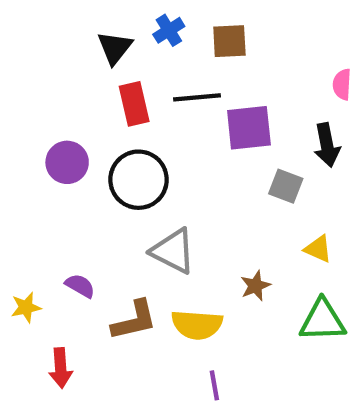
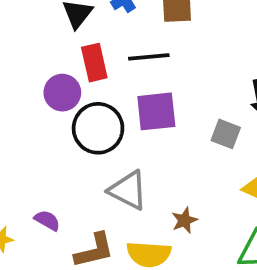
purple square: (249, 128) -> (156, 111), moved
purple circle: (67, 162) -> (62, 93), moved
brown star: (255, 286) -> (184, 220), moved

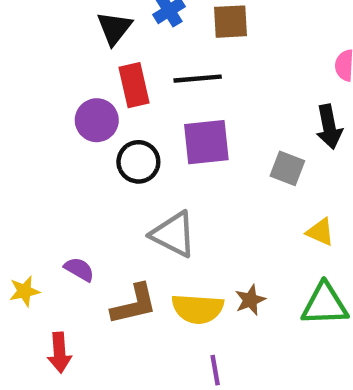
black circle: (98, 128) -> (138, 162), size x0.7
brown star: (184, 220) -> (250, 300), moved

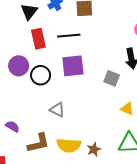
purple circle: (97, 120) -> (19, 66), moved
gray triangle: (173, 234) -> (57, 110), size x0.7
brown star: (250, 300) -> (94, 149), moved

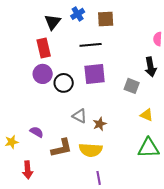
red rectangle: (38, 39) -> (44, 48), moved
brown star: (94, 149) -> (100, 124), moved

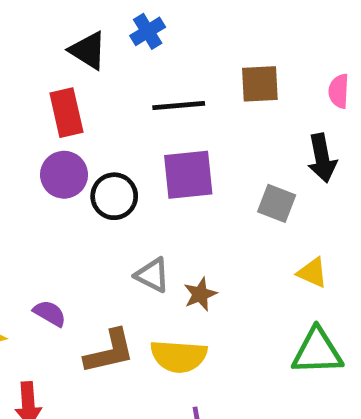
brown square: (106, 19) -> (260, 84), moved
black triangle: (53, 22) -> (88, 50), turned -36

